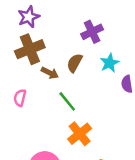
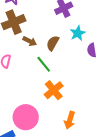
brown semicircle: (75, 63) -> (53, 43), moved

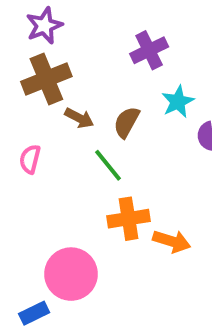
orange cross: (54, 90) -> (129, 219), turned 30
orange arrow: (70, 120) -> (172, 241), moved, turned -90

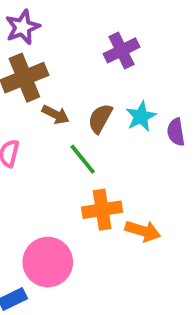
cyan star: (178, 102) -> (141, 116), moved

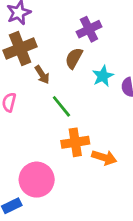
brown arrow: (56, 115) -> (42, 75), turned 30
brown semicircle: (100, 118) -> (74, 58), moved

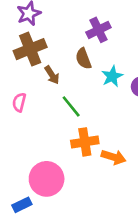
brown semicircle: (74, 58) -> (83, 59), turned -50

